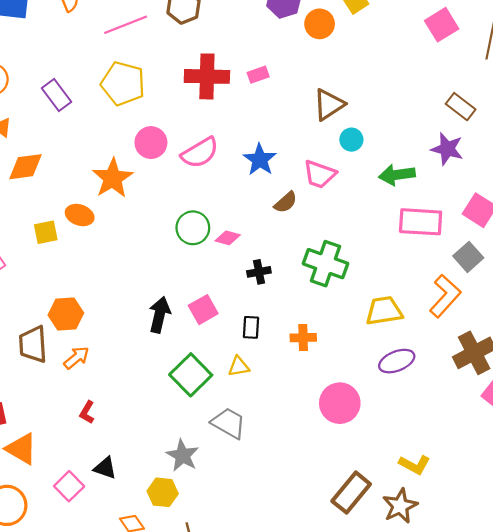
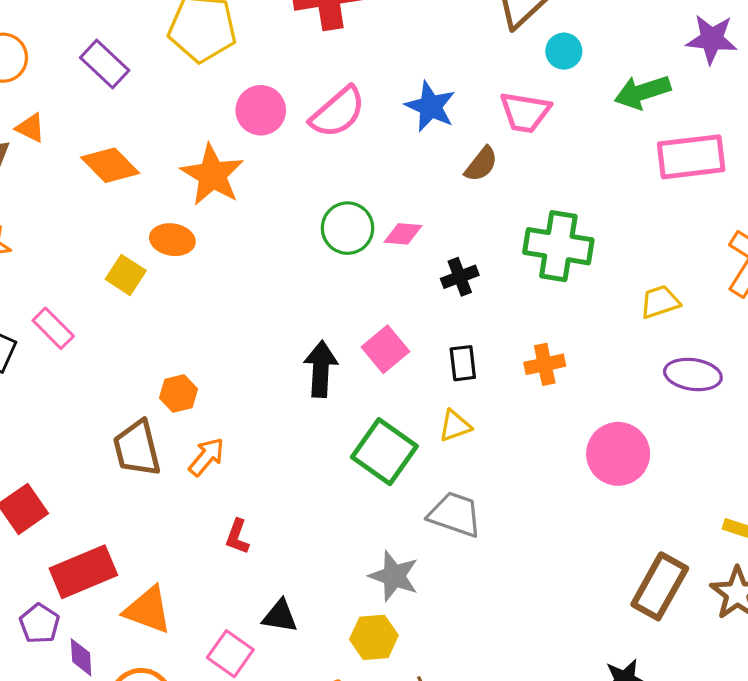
orange diamond: (25, 167) -> (110, 165), moved, turned 63
yellow square: (46, 232) -> (126, 275), turned -35
yellow trapezoid: (384, 311) -> (660, 302), size x0.7
orange hexagon: (66, 314) -> (179, 394), size x0.7
purple ellipse: (397, 361) -> (693, 374), turned 40

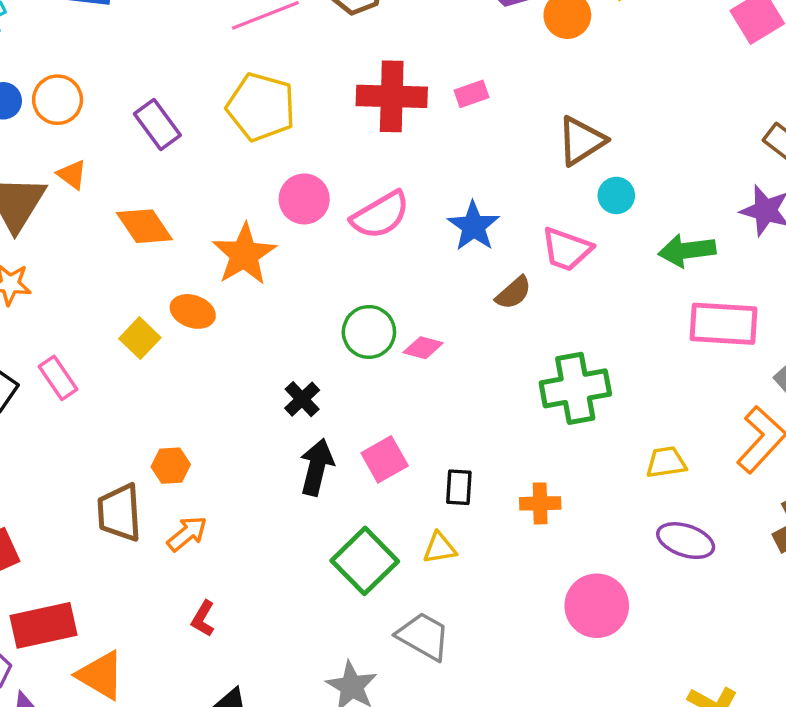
green cross: (558, 246) -> (575, 388), turned -30
black cross: (460, 277) -> (302, 399), moved, turned -33

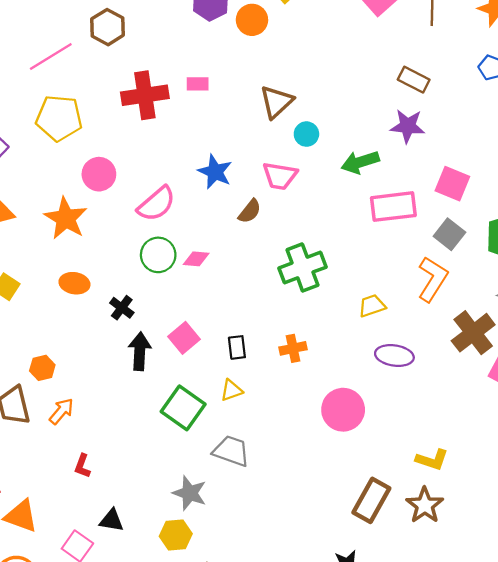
pink rectangle: (471, 94) -> (198, 84), turned 30
pink semicircle: (380, 215) -> (156, 204), moved
orange ellipse: (193, 311) -> (74, 283), moved

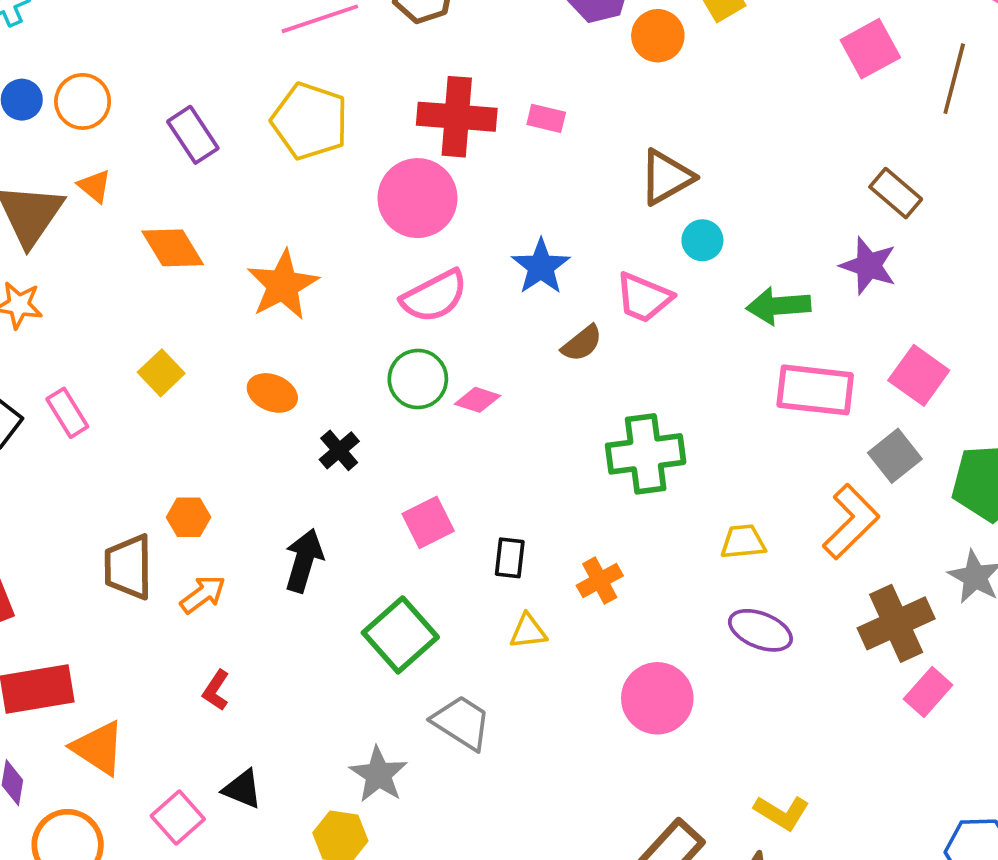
pink circle: (99, 174) -> (418, 198), moved, size x1.4
orange cross: (293, 348) -> (600, 581), turned -30
black arrow: (140, 351) -> (304, 561), moved
yellow triangle: (231, 390) -> (528, 631), moved

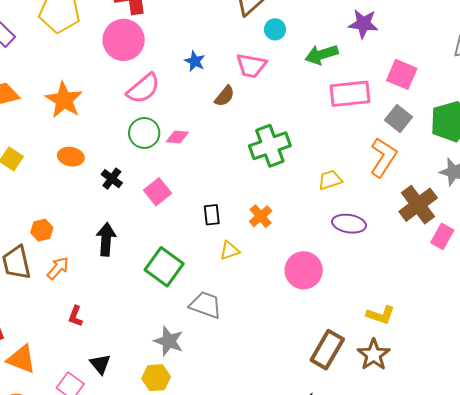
blue star: (541, 267) -> (195, 61), size x0.7
pink square: (428, 522) -> (157, 192), moved
black triangle: (242, 789) -> (100, 364), turned 40

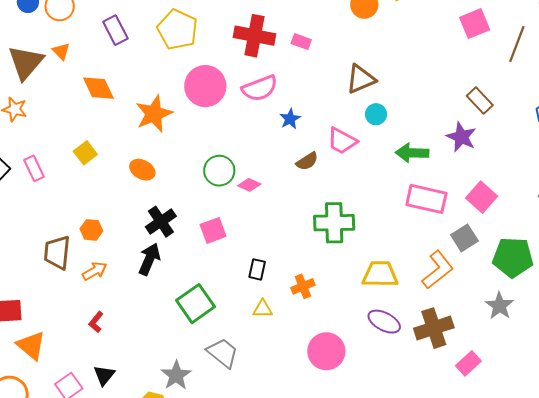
pink circle: (124, 40) -> (205, 86), moved
pink semicircle: (143, 89) -> (260, 88), moved
black cross: (112, 179) -> (161, 222), moved, size x1.4
yellow trapezoid: (330, 180) -> (380, 274), size x1.5
brown cross: (418, 205) -> (434, 328), moved

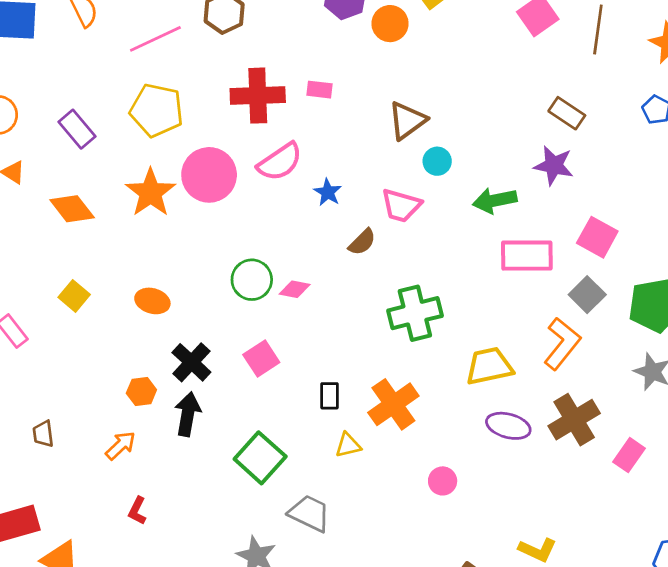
orange star: (154, 114) -> (151, 193), moved
orange hexagon: (91, 230) -> (141, 391), moved
brown trapezoid: (57, 252) -> (43, 434), moved, size x0.6
orange cross: (303, 286) -> (393, 404), size x1.6
pink circle: (326, 351) -> (443, 481), size x0.6

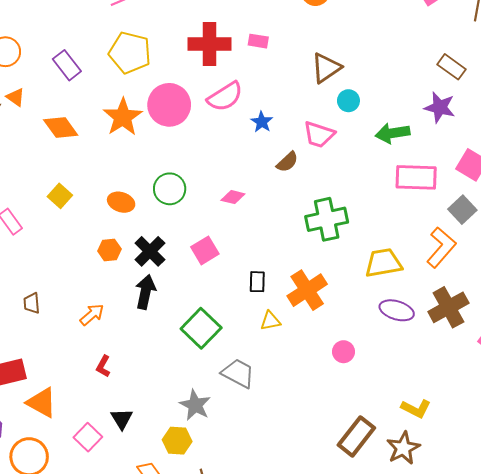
green circle: (252, 280) -> (170, 189), moved
orange hexagon: (141, 391) -> (109, 250), moved

